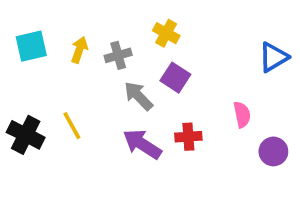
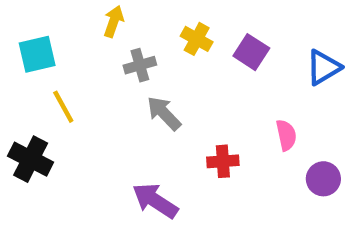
yellow arrow: (79, 50) -> (114, 21), moved
purple square: (175, 78) -> (251, 52), moved
yellow line: (72, 126) -> (63, 107), moved
purple arrow: (142, 144) -> (155, 201), moved

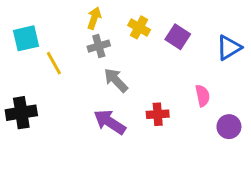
yellow arrow: (114, 21) -> (94, 18), moved
yellow line: (63, 107) -> (54, 63), moved
black cross: (31, 159) -> (21, 113), turned -36
purple arrow: (155, 201) -> (110, 122), moved

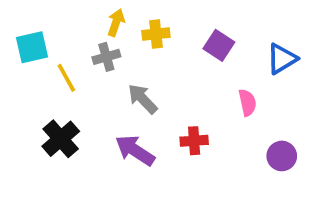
yellow cross: (139, 27) -> (156, 34), moved, turned -35
gray cross: (99, 46) -> (106, 57), moved
pink semicircle: (203, 96) -> (247, 103), moved
black cross: (21, 113) -> (61, 139), moved, turned -32

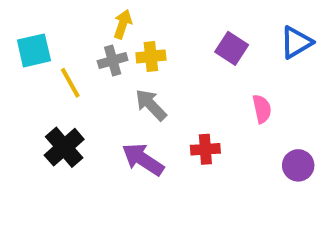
yellow cross: (156, 34) -> (151, 56), moved
blue triangle: (282, 59) -> (296, 42), moved

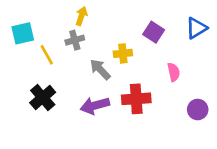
yellow cross: (151, 56) -> (123, 53), moved
red cross: (205, 149) -> (136, 99), size x1.5
purple arrow: (143, 159) -> (95, 106), turned -48

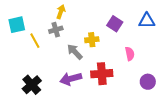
blue triangle: (196, 28) -> (147, 21), turned 30
black cross: (43, 97) -> (32, 85), moved

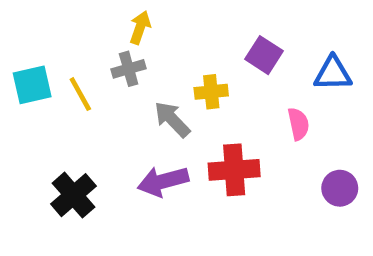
blue triangle: (147, 21) -> (333, 73), moved
cyan square: (17, 25) -> (32, 85), moved

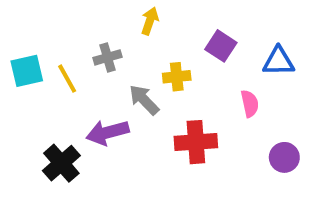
yellow arrow: (140, 27) -> (150, 21), moved
purple arrow: (163, 181) -> (107, 132), moved

